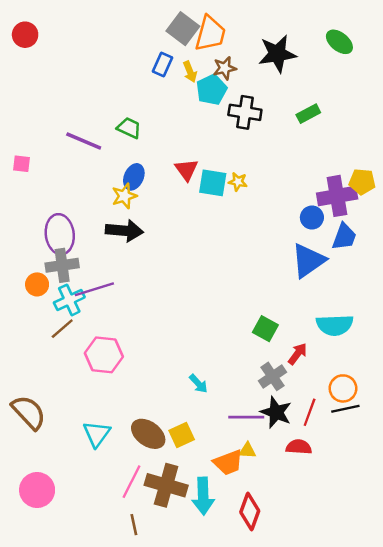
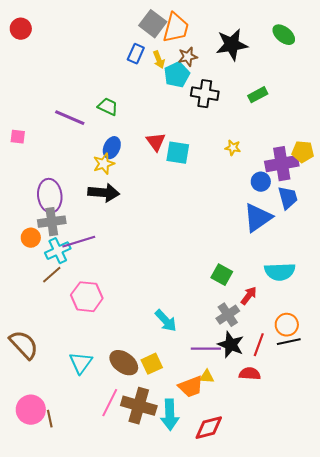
yellow star: (238, 182) -> (233, 148), moved
blue trapezoid: (344, 237) -> (288, 198), turned -35
cyan arrow: (198, 384) -> (166, 321), size x1.4
red diamond: (250, 512) -> (209, 428), turned 56
brown line: (134, 525) -> (50, 419), moved

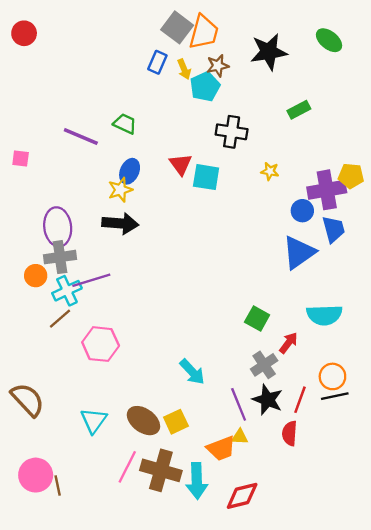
black cross: (205, 94) -> (232, 132), moved
purple line: (206, 349) -> (239, 404), turned 68
red semicircle: (250, 374) -> (290, 433), turned -90

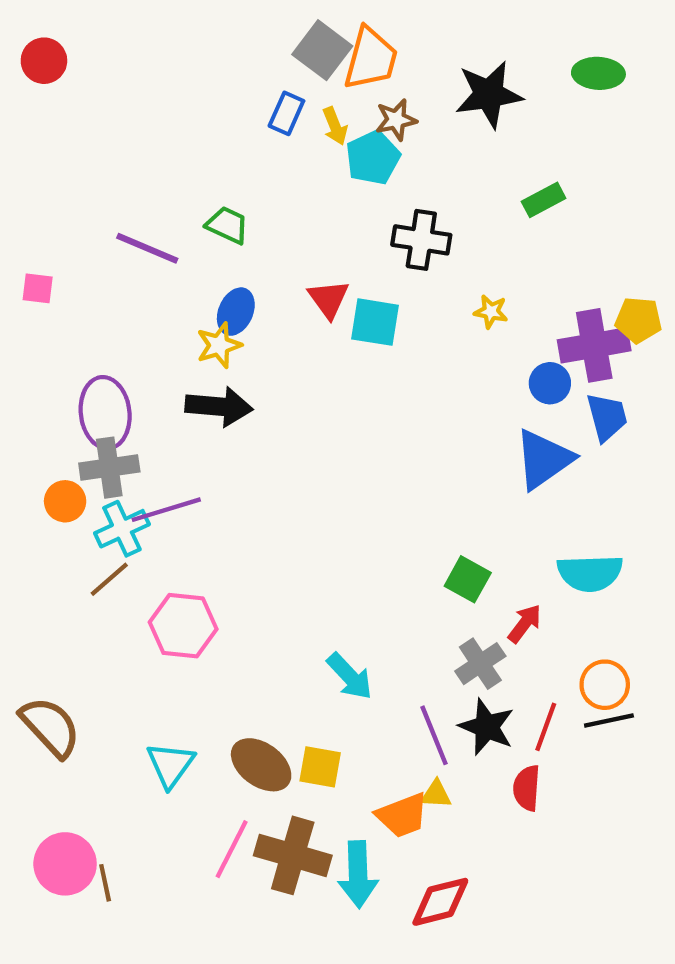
green ellipse: (329, 40) -> (598, 73), turned -36
yellow square: (176, 422) -> (320, 767), turned 35

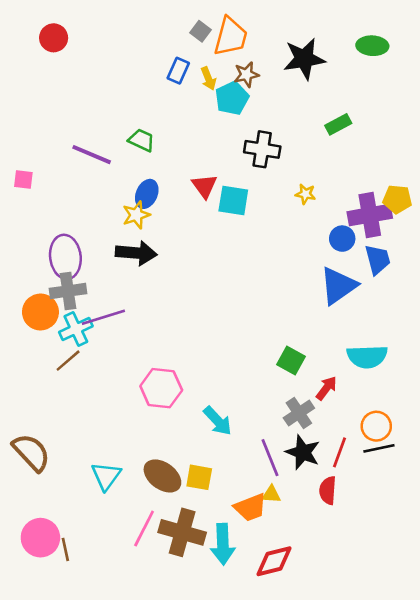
gray square: (322, 50) -> (201, 31), size x0.6
red circle: (44, 61) -> (54, 38), moved
orange circle: (65, 501) -> (40, 312), size x1.4
pink hexagon: (183, 626) -> (161, 388), moved

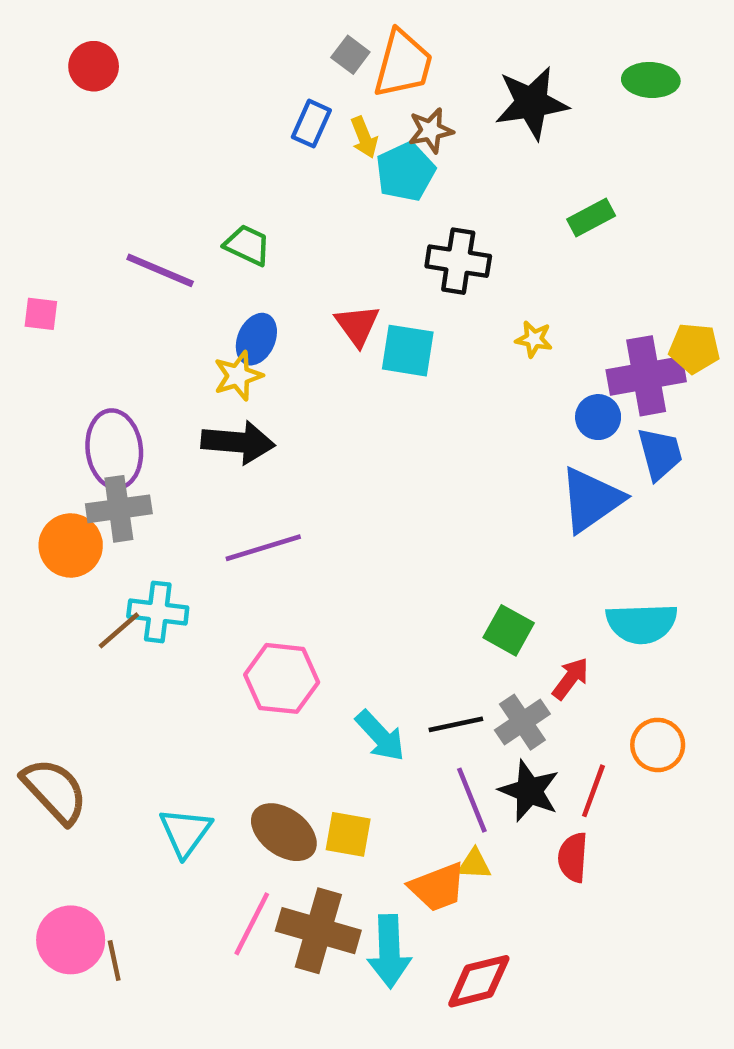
purple line: (103, 317) -> (263, 548), moved
cyan cross: (76, 329) -> (158, 612), moved, turned 32
black line: (379, 448) -> (456, 724), moved

